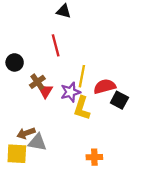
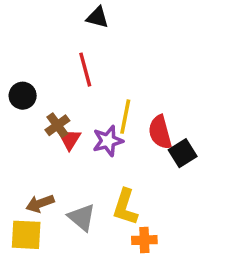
red semicircle: (105, 86) -> (160, 132), turned -90
black square: (119, 100) -> (183, 153), turned 30
yellow L-shape: (82, 108) -> (125, 207), moved
gray triangle: (37, 142) -> (82, 217), moved, turned 30

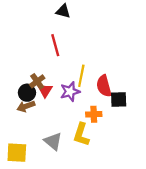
black circle: (23, 96) -> (27, 93), moved
black square: (183, 153) -> (119, 99), turned 30
brown arrow: (40, 203) -> (26, 106), moved
orange cross: (144, 240) -> (94, 114), moved

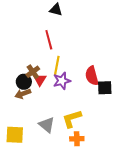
yellow line: (81, 76) -> (57, 66), moved
orange cross: (94, 114) -> (77, 139), moved
yellow L-shape: (81, 135) -> (72, 119), turned 55

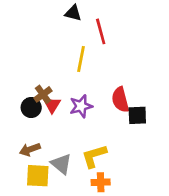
red line: (49, 40) -> (101, 31), moved
yellow line: (57, 66) -> (81, 59), moved
brown arrow: (23, 94) -> (30, 149), moved
yellow square: (15, 135) -> (38, 176), moved

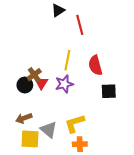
black triangle: (73, 13) -> (58, 10), turned -48
yellow line: (81, 59) -> (67, 60), moved
red semicircle: (120, 100) -> (95, 65), moved

